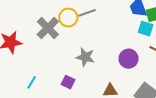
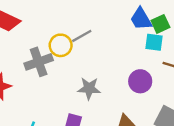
gray cross: (48, 28) -> (39, 62), turned 35

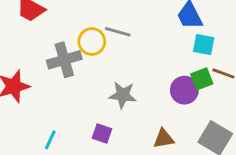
green square: (160, 24) -> (202, 79), moved
gray line: (82, 36) -> (118, 32), turned 42

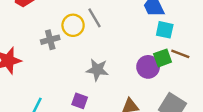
gray line: (118, 32) -> (95, 18), turned 42
gray cross: (64, 60) -> (50, 40), size x0.7

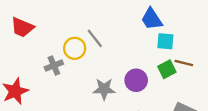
purple circle: (148, 67) -> (136, 80), moved

